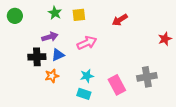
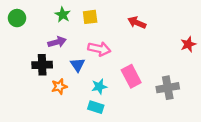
red arrow: (120, 20) -> (137, 23), turned 56
pink arrow: (87, 43) -> (99, 49), turned 36
blue triangle: (58, 55) -> (78, 65), moved, turned -40
pink rectangle: (117, 85) -> (131, 76), moved

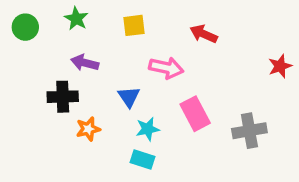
green star: (63, 15) -> (76, 19), moved
purple arrow: (57, 42) -> (85, 63), turned -150
pink arrow: (99, 49) -> (166, 68), moved
blue triangle: (78, 65) -> (129, 97), moved

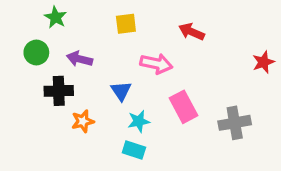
green star: (76, 19) -> (56, 17), moved
green circle: (25, 27) -> (36, 52), moved

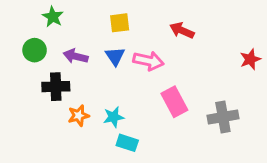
blue triangle: (121, 91) -> (115, 56), moved
cyan star: (139, 121) -> (114, 117), moved

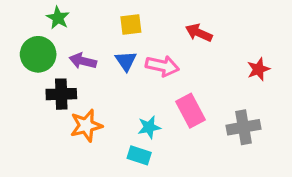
green circle: (35, 50) -> (38, 54), size x1.4
red star: (250, 59) -> (258, 69), moved
orange star: (79, 115) -> (86, 126), size x1.4
cyan star: (114, 117) -> (149, 127), moved

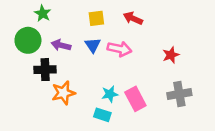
red arrow: (199, 33) -> (133, 18), moved
red star: (258, 69) -> (171, 55), moved
pink rectangle: (191, 111) -> (135, 99), moved

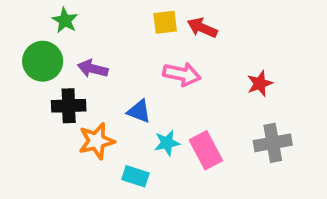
yellow square: (96, 18) -> (165, 22), moved
blue triangle: (93, 45) -> (139, 111), moved, turned -35
cyan rectangle: (102, 115) -> (135, 176), moved

